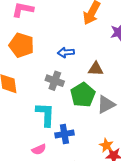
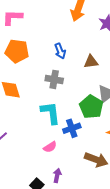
blue arrow: (66, 52) -> (60, 51), turned -98
green pentagon: (83, 95) -> (91, 107), moved

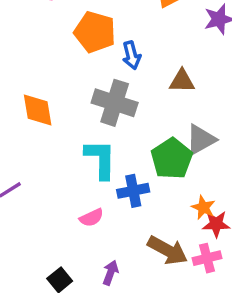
orange pentagon: (17, 51) -> (95, 32), moved
gray cross: (54, 79) -> (115, 103), size x1.4
purple arrow: (57, 176) -> (111, 273), moved

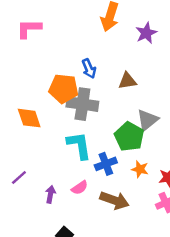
orange pentagon: (95, 32) -> (64, 89), moved
orange star: (203, 207) -> (140, 169), moved
brown arrow: (168, 250) -> (114, 200), moved
purple arrow: (111, 273) -> (50, 194), moved

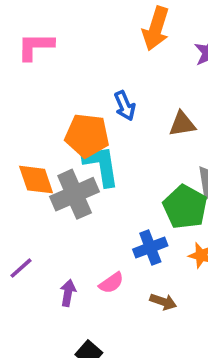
gray cross: (82, 104) -> (75, 194), moved, turned -32
cyan L-shape: (79, 145) -> (101, 166), moved
brown arrow: (114, 200) -> (163, 302), size x0.6

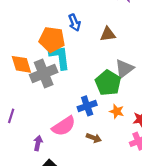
purple line: (21, 268) -> (11, 116), turned -32
pink semicircle: (111, 283) -> (64, 126), size x1.6
purple arrow: (68, 293) -> (38, 143), moved

